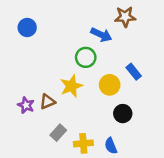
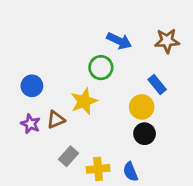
brown star: (125, 17) -> (167, 41), moved
blue circle: (27, 27) -> (32, 86), moved
yellow circle: (110, 85) -> (142, 107), moved

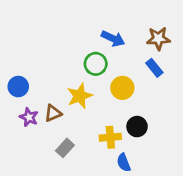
blue rectangle: (157, 84) -> (154, 68), moved
blue circle: (32, 86) -> (18, 87), moved
yellow circle: (142, 107) -> (122, 88), moved
yellow cross: (98, 169) -> (110, 137), moved

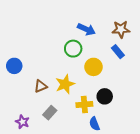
yellow star: (80, 96) -> (65, 84), moved
purple star: (29, 117) -> (22, 122), moved

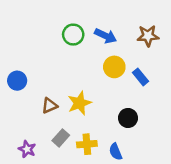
green circle: (73, 49) -> (73, 35), moved
blue rectangle: (118, 52) -> (140, 77), moved
yellow circle: (93, 67) -> (114, 67), moved
yellow cross: (84, 104) -> (87, 144), moved

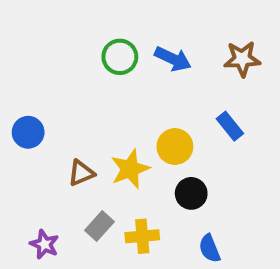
yellow circle: (114, 67) -> (175, 147), moved
black circle: (128, 118) -> (191, 193), moved
blue semicircle: (116, 152) -> (210, 248), moved

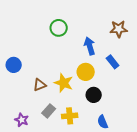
blue arrow: (173, 59) -> (90, 46), moved, turned -132
yellow star: (130, 169) -> (64, 83), turned -30

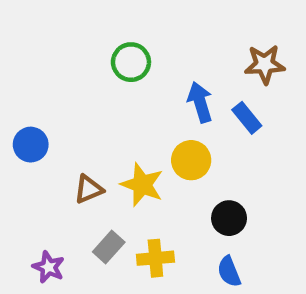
blue rectangle: (113, 62) -> (247, 118), moved
black circle: (94, 95) -> (229, 218), moved

